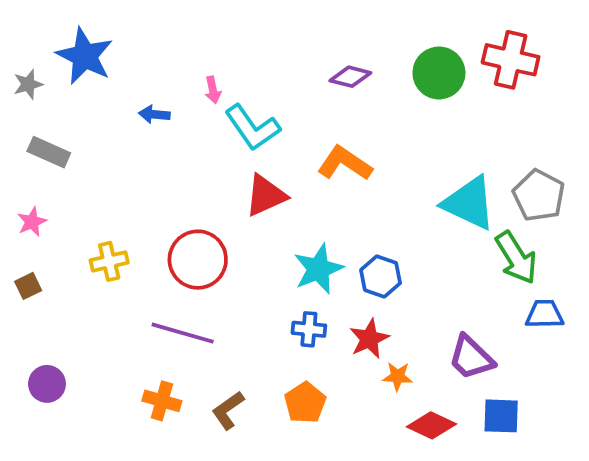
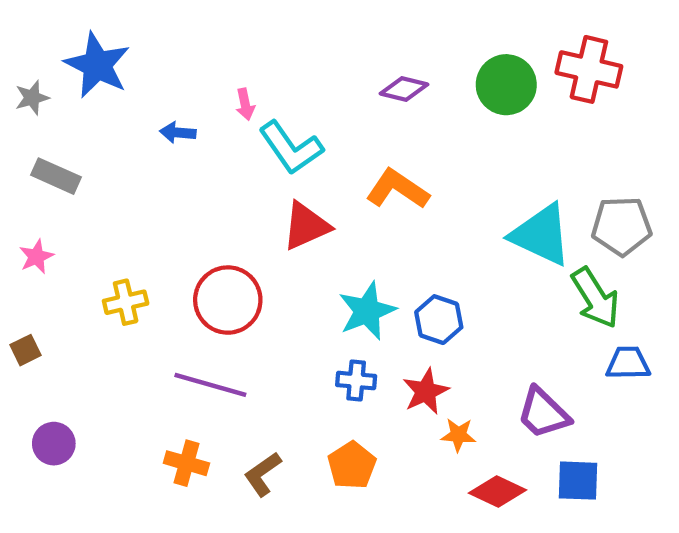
gray pentagon: (539, 195) -> (622, 226), turned -30
brown square: (28, 286) -> (25, 350), moved

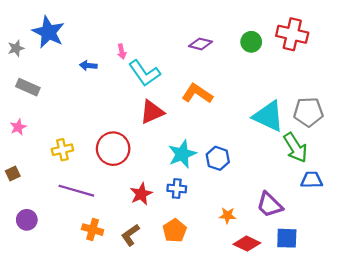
green circle: (506, 85) -> (251, 42), size x0.7
purple line: (210, 385) -> (76, 191), moved
red star: (426, 391) -> (141, 194), moved

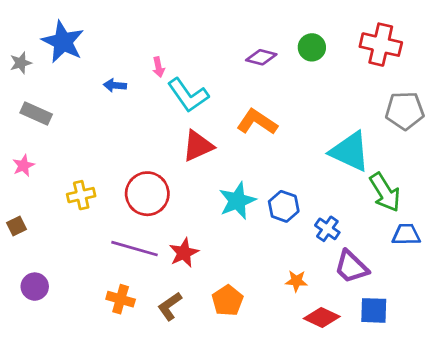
green circle: (251, 42) -> (312, 47), moved
gray pentagon: (308, 112) -> (405, 111), moved
blue cross: (177, 189) -> (327, 229), moved, turned 30
purple line: (76, 191) -> (135, 249), moved

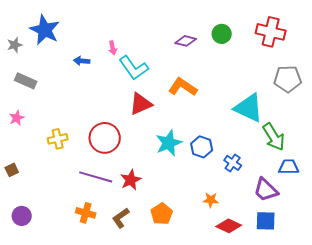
brown square: (16, 226) -> (12, 170), moved
purple trapezoid: (351, 267) -> (266, 190), moved
purple circle: (35, 287) -> (22, 216), moved

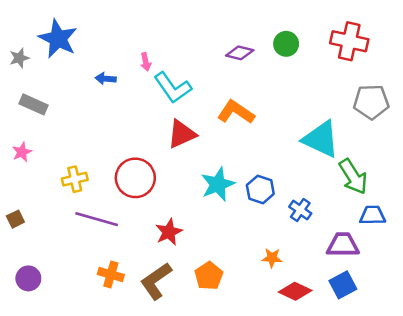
purple line: (96, 177) -> (97, 219), moved
purple trapezoid: (266, 190) -> (343, 245), turned 136
brown L-shape: (121, 218) -> (156, 281), size x1.4
blue square: (266, 221) -> (343, 285), turned -30

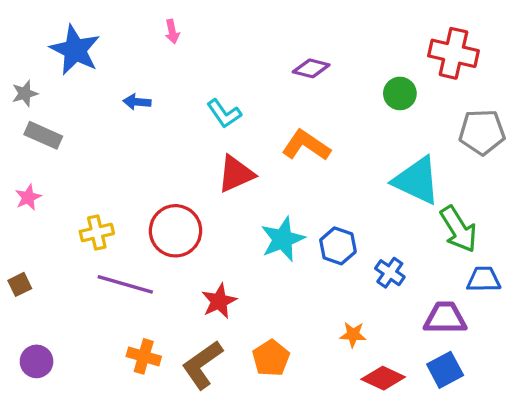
green circle: (286, 44) -> (400, 93), moved
gray star: (19, 58) -> (25, 93), moved
pink arrow: (146, 62) -> (172, 32), moved
cyan L-shape: (173, 88) -> (224, 114), size x0.7

